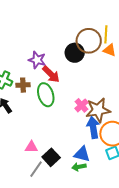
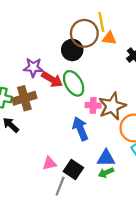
brown cross: (23, 85) -> (24, 98), size x1.5
green ellipse: (46, 95) -> (74, 83), moved
pink cross: (82, 105) -> (93, 105), turned -32
blue arrow: (93, 128) -> (80, 129), moved

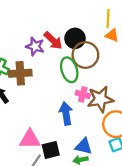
brown circle: (84, 33) -> (85, 55), moved
red arrow: (52, 79) -> (53, 40), moved
pink triangle: (49, 163) -> (30, 139), size x1.5
black square: (73, 169) -> (51, 150), turned 30

